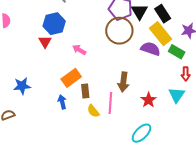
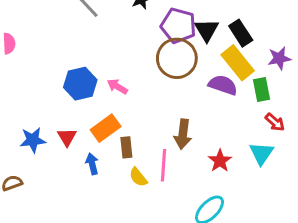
blue hexagon: (54, 24) -> (80, 84), moved
red triangle: (45, 42) -> (67, 137), moved
green rectangle: (177, 52) -> (261, 90), turned 49
red arrow: (186, 74) -> (275, 122), turned -48

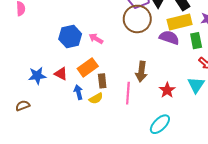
yellow rectangle: (238, 63) -> (180, 22), turned -65
red triangle: (67, 137) -> (61, 74), turned -32
yellow semicircle: (138, 177) -> (96, 98), moved, turned -80

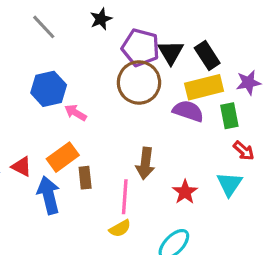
blue hexagon: (70, 36) -> (49, 89), moved
blue arrow: (78, 92) -> (49, 195), size x1.6
yellow semicircle: (96, 98) -> (120, 228), moved

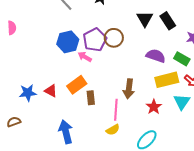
purple pentagon: (141, 48) -> (95, 40), moved, turned 30
brown circle: (139, 82) -> (114, 38), moved, size x0.7
yellow rectangle: (204, 87) -> (167, 80), moved
green rectangle: (229, 116) -> (182, 59), turned -49
blue arrow: (49, 195) -> (66, 132), moved

